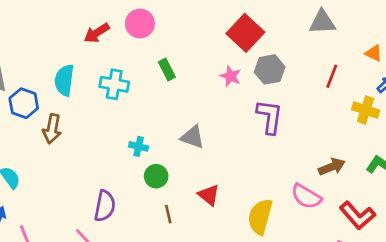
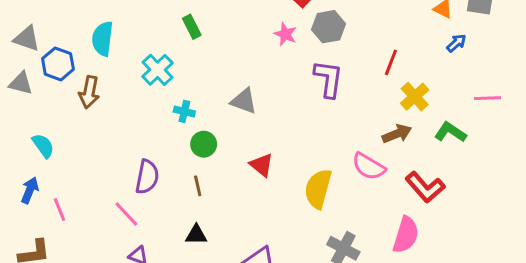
green rectangle: (167, 69) -> (192, 27), moved
red line: (332, 76) -> (391, 62), moved
cyan cross: (114, 84) -> (158, 70), moved, turned 36
yellow cross: (366, 110) -> (415, 97), moved, turned 30
brown line: (168, 214) -> (198, 186), moved

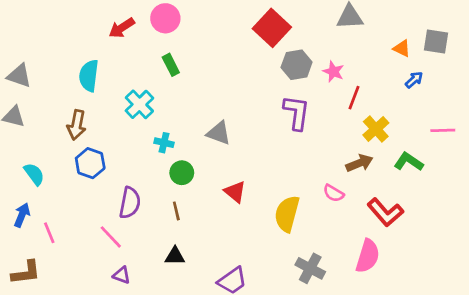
pink star: (285, 34) -> (333, 72), moved
blue hexagon: (58, 64) -> (90, 163), moved
pink semicircle: (369, 166) -> (333, 193), size x0.7

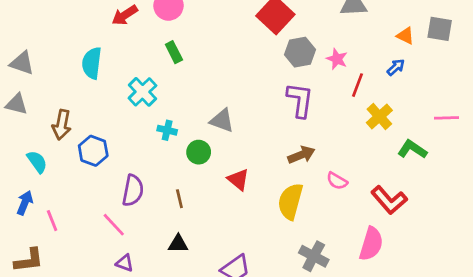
blue arrow: (414, 80) -> (396, 67), moved
brown arrow: (77, 125) -> (62, 125), moved
brown arrow: (359, 163) -> (301, 155), moved
green circle: (182, 173) -> (199, 152), moved

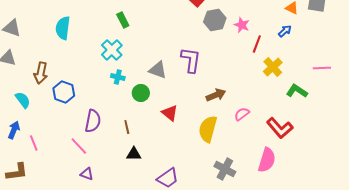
cyan cross: (142, 92) -> (112, 50), moved
purple L-shape: (300, 100) -> (191, 60), moved
pink semicircle: (337, 181) -> (242, 114), turned 112
black triangle: (178, 244) -> (134, 154), moved

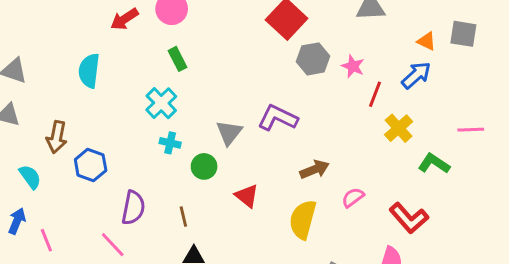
blue arrow: (285, 31) -> (416, 75), size x1.5
purple L-shape: (191, 60) -> (278, 118), turned -72
gray triangle: (158, 70) -> (229, 133), turned 48

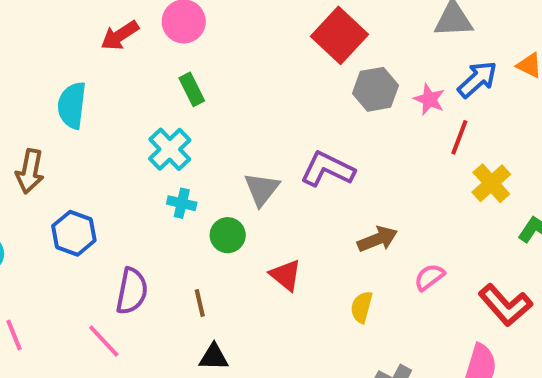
blue arrow: (416, 75) -> (477, 79), moved
brown arrow: (57, 137) -> (30, 171), moved
yellow semicircle: (303, 220) -> (362, 307), size x0.6

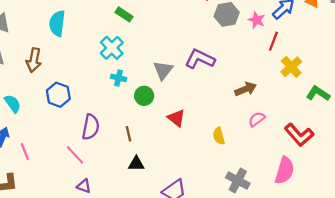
green rectangle: (192, 89) -> (124, 14), turned -30
brown arrow: (377, 239) -> (246, 89), moved
yellow semicircle: (362, 307) -> (219, 136), turned -30

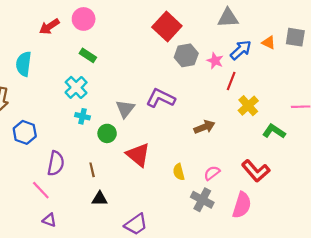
red triangle: (176, 118) -> (138, 155), size x1.4
pink semicircle: (257, 119) -> (212, 173), moved
gray cross: (238, 181) -> (202, 200), moved

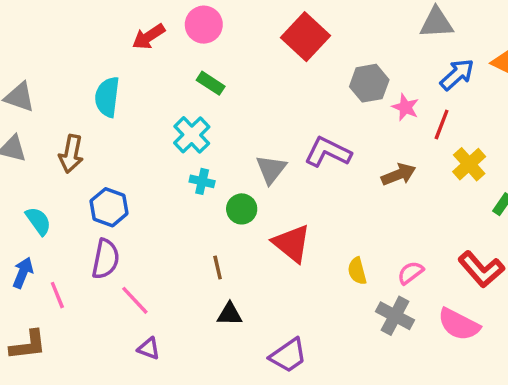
red square: (167, 26) -> (305, 37), moved
pink star: (215, 61) -> (405, 107), moved
brown arrow: (204, 127) -> (398, 174), moved
purple semicircle: (56, 163) -> (106, 259), moved
pink semicircle: (242, 205) -> (459, 324), turned 100

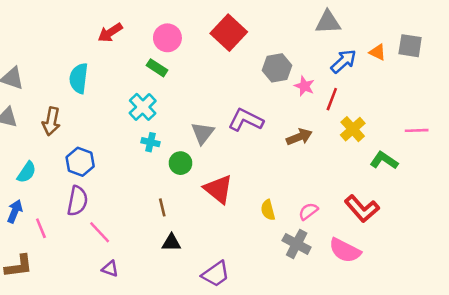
pink circle: (204, 25) -> (167, 38), moved
cyan semicircle: (38, 221) -> (27, 172), turned 70

